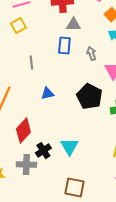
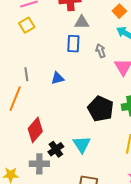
gray line: (31, 63) -> (26, 74), moved
blue triangle: (47, 94) -> (58, 78), moved
black pentagon: (89, 97) -> (101, 109), moved

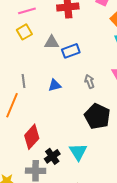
gray triangle: (82, 22) -> (52, 42), moved
blue rectangle: (73, 44) -> (71, 51), turned 66
gray arrow: (101, 51) -> (90, 82), moved

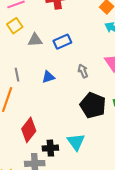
gray triangle: (52, 42) -> (35, 40), moved
black cross: (52, 156) -> (50, 148), turned 35

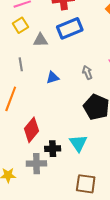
blue rectangle: (62, 42) -> (70, 28), moved, size x1.4
gray line: (17, 75) -> (21, 64), moved

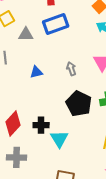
black cross: (53, 149) -> (41, 125), moved

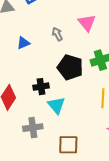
black cross: (41, 125) -> (41, 87), moved
gray cross: (16, 157) -> (33, 128), moved

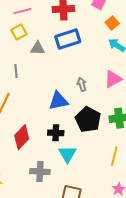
pink triangle: (87, 23) -> (113, 79), turned 30
blue triangle: (23, 43) -> (58, 101), moved, size x1.5

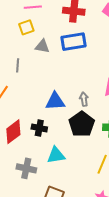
gray arrow: (82, 84) -> (84, 99), moved
black cross: (56, 133) -> (39, 128), moved
cyan triangle: (67, 154) -> (56, 155), turned 42

